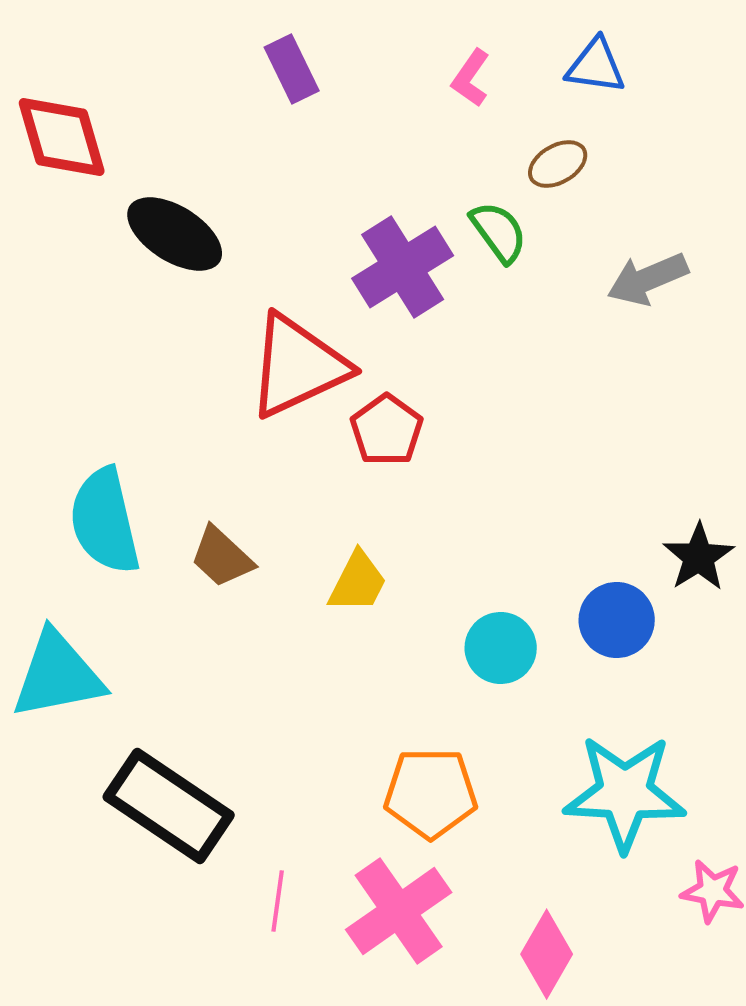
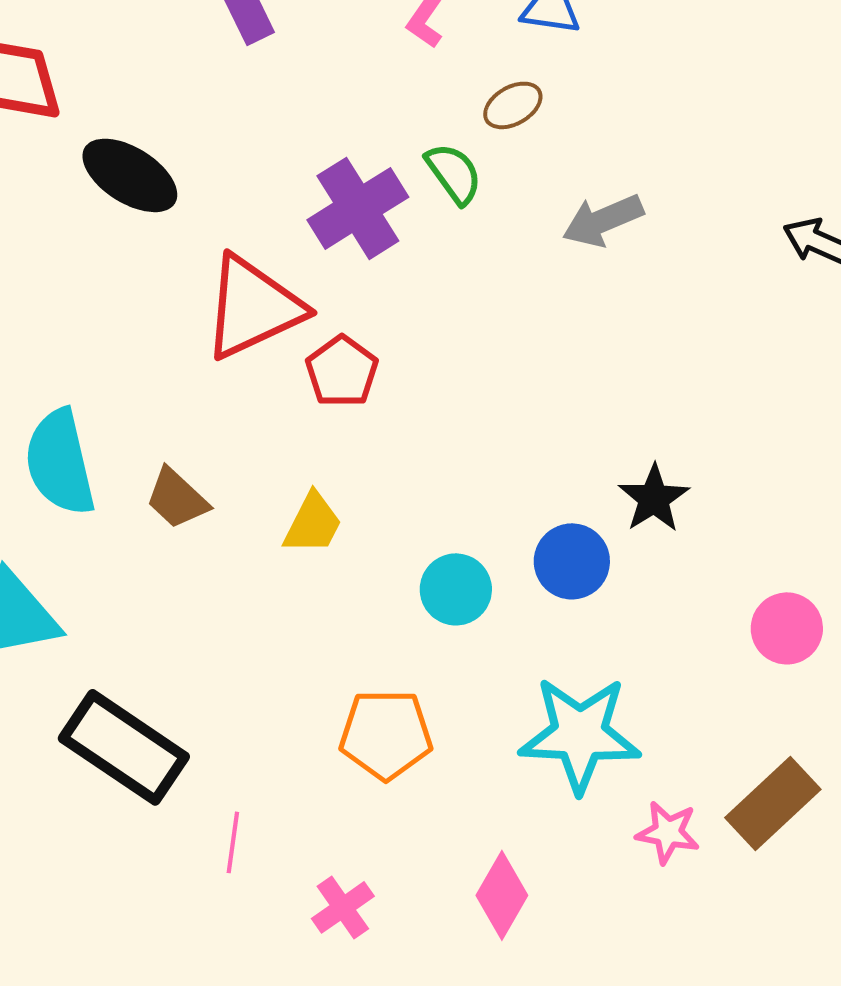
pink cross: (399, 911) -> (343, 907), moved, size x0.6

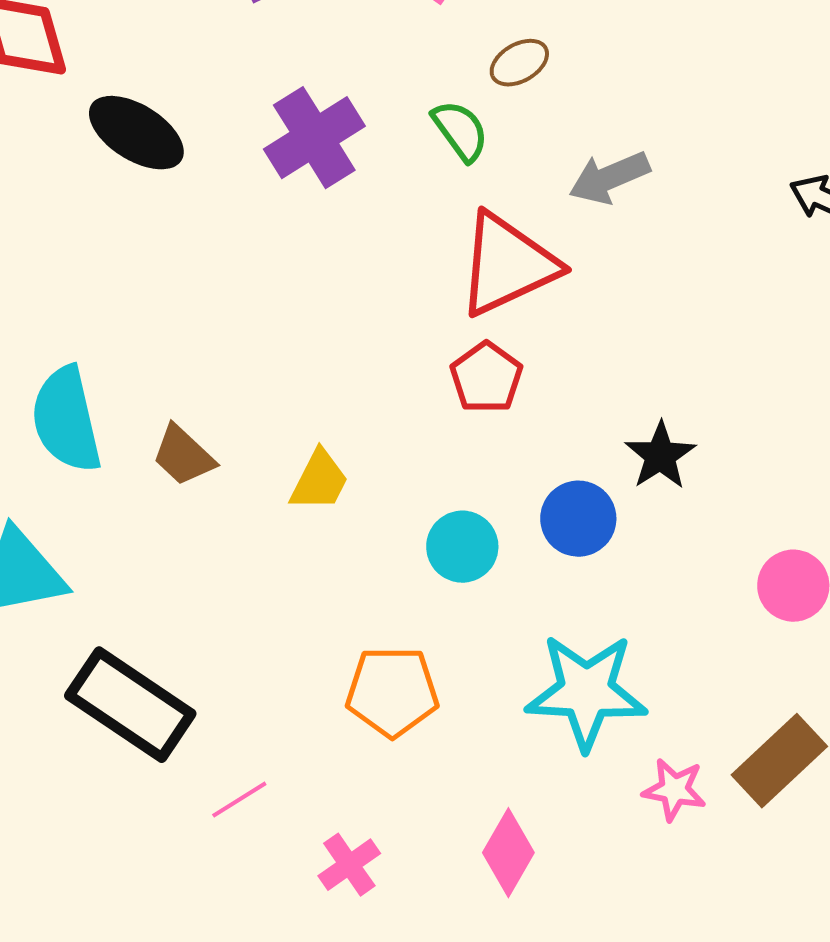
purple cross: (358, 208) -> (314, 138), moved
red triangle: (253, 307) -> (507, 265), moved
red pentagon: (342, 371) -> (486, 378), moved
pink line: (233, 842) -> (239, 800), turned 50

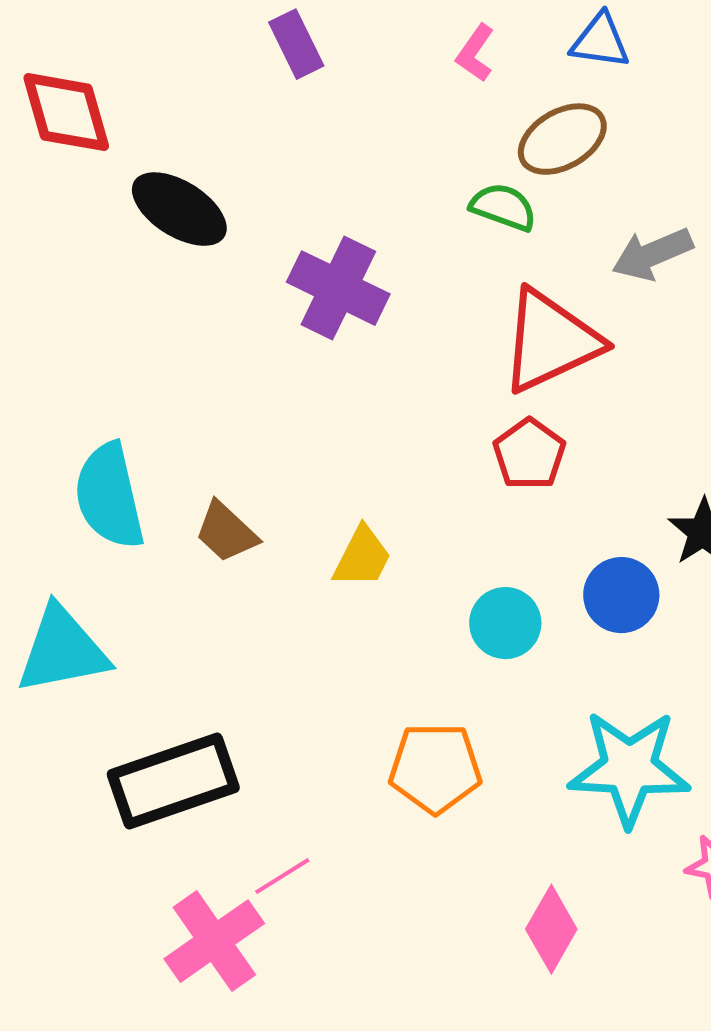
brown ellipse: (519, 63) -> (562, 139), size x1.5
green semicircle: (460, 131) -> (503, 207), turned -34
purple cross: (314, 138) -> (338, 288), moved, turned -32
black rectangle: (130, 705) -> (173, 781), turned -53
pink cross: (349, 865) -> (214, 941), moved, size x1.6

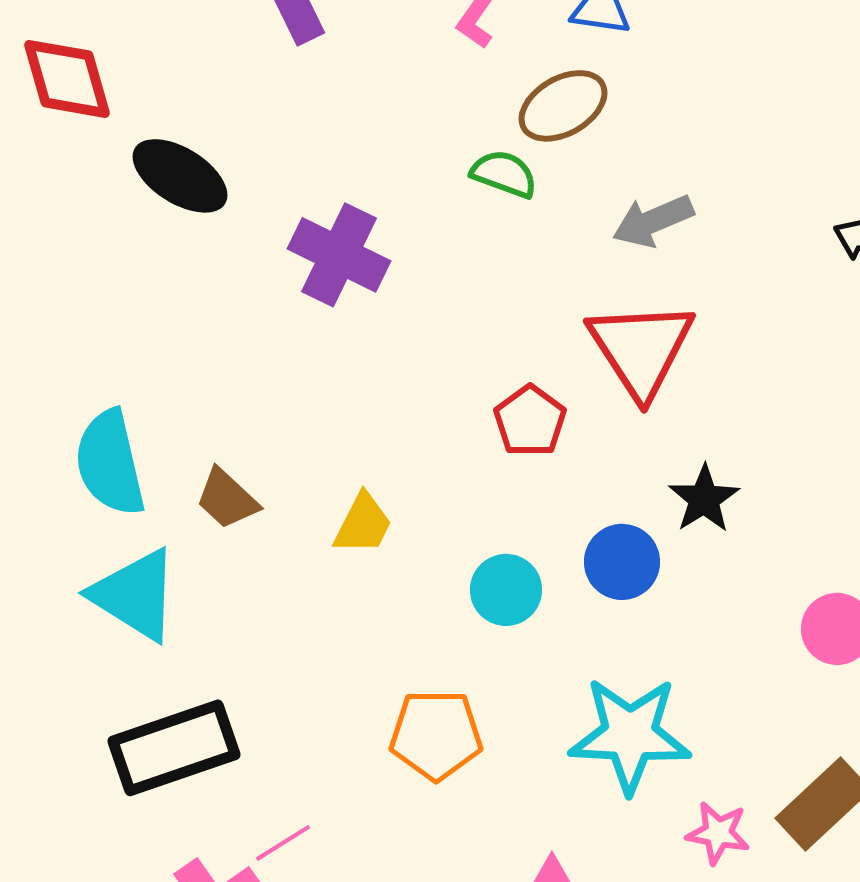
red triangle: (550, 341) -> (641, 349), moved, turned -38
cyan triangle: (62, 650) -> (135, 595), moved, turned 43

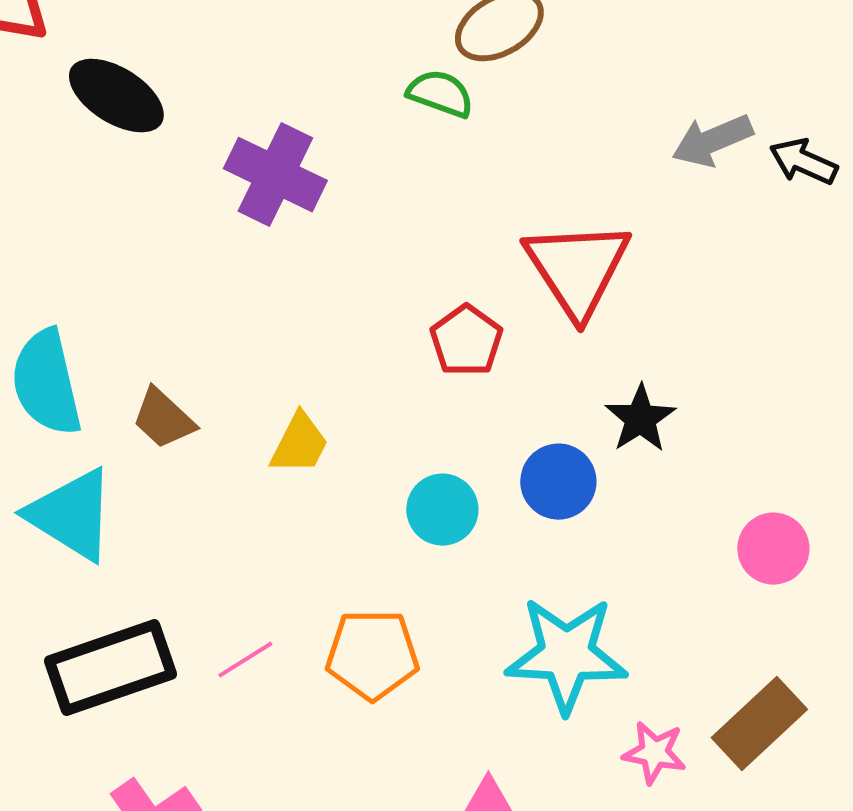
gray arrow: (653, 221) -> (712, 141), moved
pink line: (283, 843) -> (245, 660), moved

